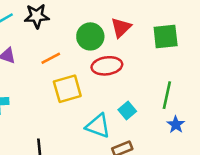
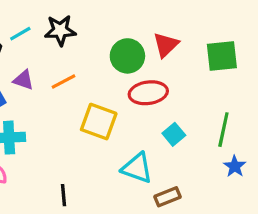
orange line: (51, 58) -> (63, 82), moved
yellow square: (67, 89) -> (99, 122), turned 36
cyan square: (127, 111) -> (174, 134), moved

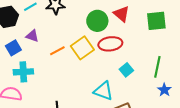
red triangle: (166, 45) -> (121, 14), turned -36
orange line: (63, 82) -> (57, 51), moved
yellow square: (99, 122) -> (82, 48), moved, turned 35

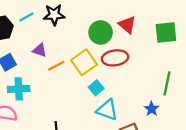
purple triangle: (32, 36) -> (40, 50), moved
cyan square: (126, 70) -> (96, 88), moved
blue star: (164, 90) -> (152, 109), moved

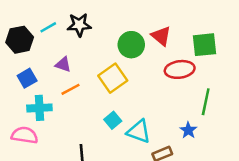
red ellipse: (115, 58) -> (180, 69), moved
orange line: (56, 66) -> (70, 89), moved
cyan square: (96, 88) -> (113, 120), moved

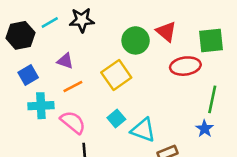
blue star: (188, 130) -> (205, 129), moved
pink semicircle: (25, 135) -> (73, 122), moved, turned 30

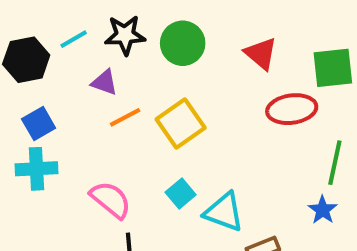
green circle: (136, 40) -> (183, 43), moved
purple triangle: (65, 61) -> (104, 82), moved
orange line: (73, 87) -> (125, 117), moved
cyan cross: (41, 106) -> (37, 169), moved

